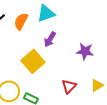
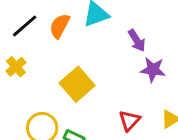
purple arrow: (50, 39) -> (137, 40), moved, turned -63

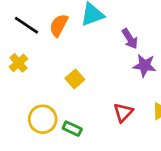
black line: (25, 26) -> (27, 25), turned 75
yellow square: (77, 84) -> (75, 79), size x0.6

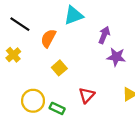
orange semicircle: (59, 25) -> (48, 38), moved
purple arrow: (130, 39) -> (104, 35), turned -126
red triangle: (123, 113) -> (87, 95), moved

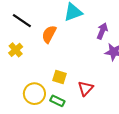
yellow square: (59, 68) -> (59, 77), moved, turned -32

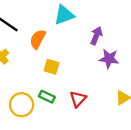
yellow square: (59, 77) -> (51, 67), moved
green rectangle: (57, 101) -> (47, 97), moved

